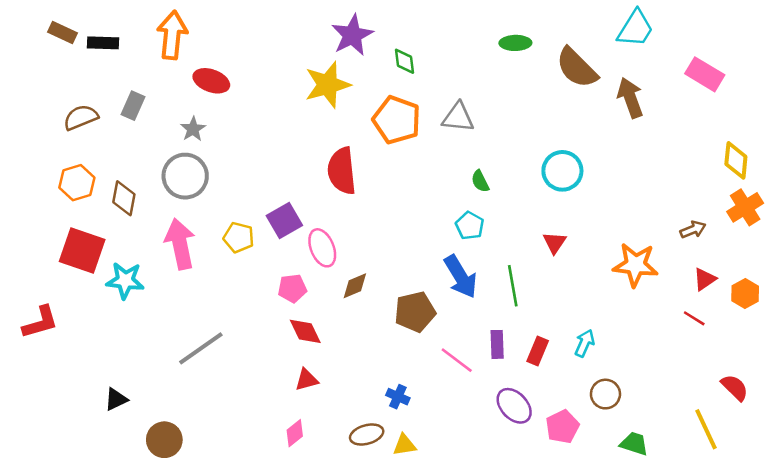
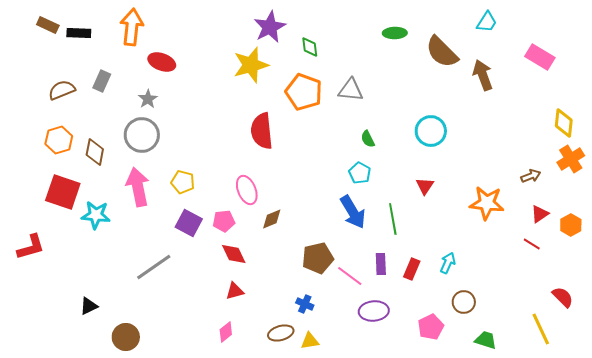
cyan trapezoid: (635, 29) -> (487, 22), size x0.7
purple square: (284, 220) -> (189, 223), moved, turned -32
brown pentagon: (415, 312) -> (318, 258), moved
purple ellipse: (514, 406) -> (374, 311), moved, turned -52

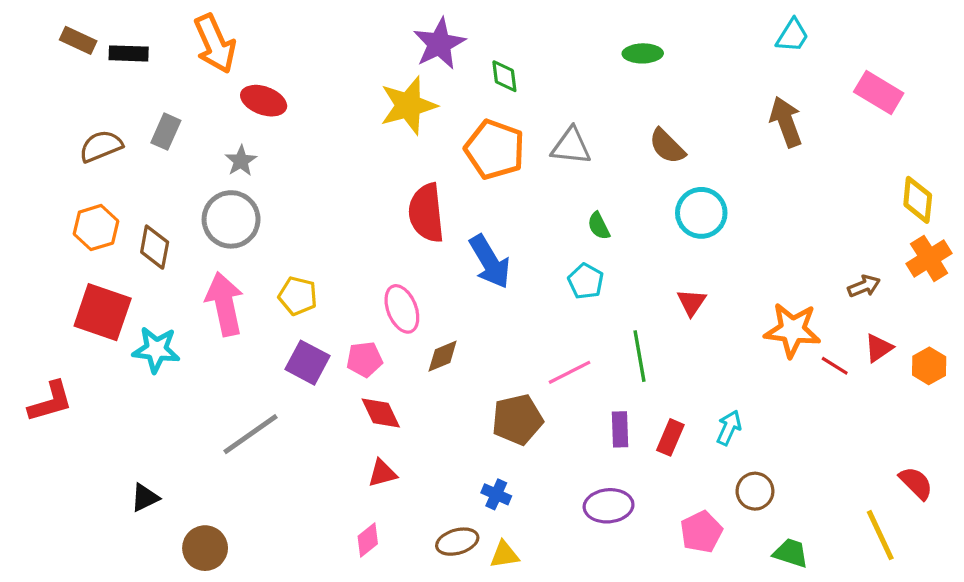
orange arrow: (132, 27) -> (215, 44), turned 150
brown semicircle: (442, 52) -> (667, 146), moved, size x0.7
blue arrow: (353, 212) -> (490, 262), moved
red line: (532, 244) -> (835, 366), moved
pink line: (350, 276) -> (569, 372), moved, turned -64

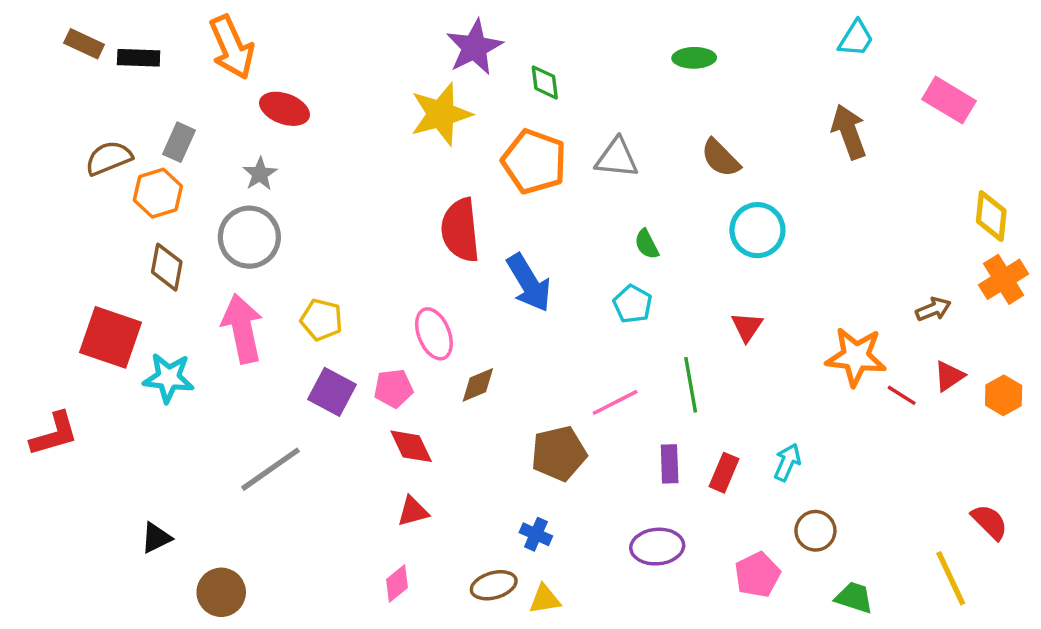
orange hexagon: (96, 228) -> (158, 193), moved

